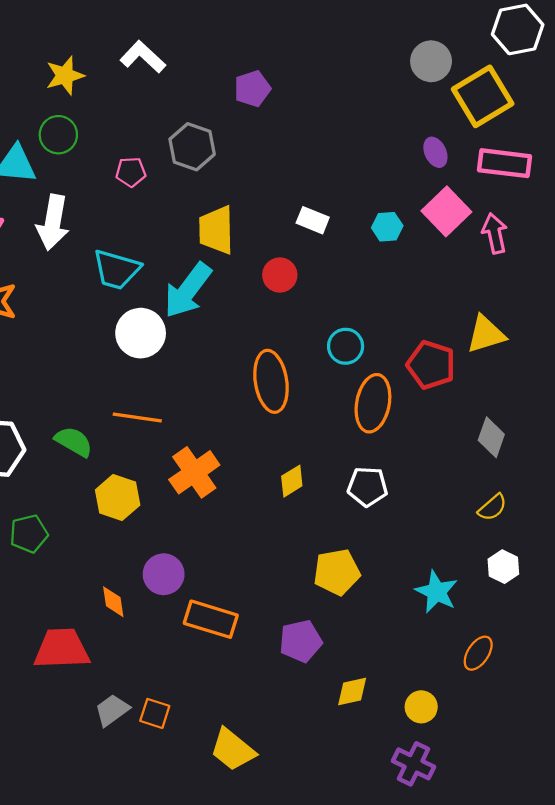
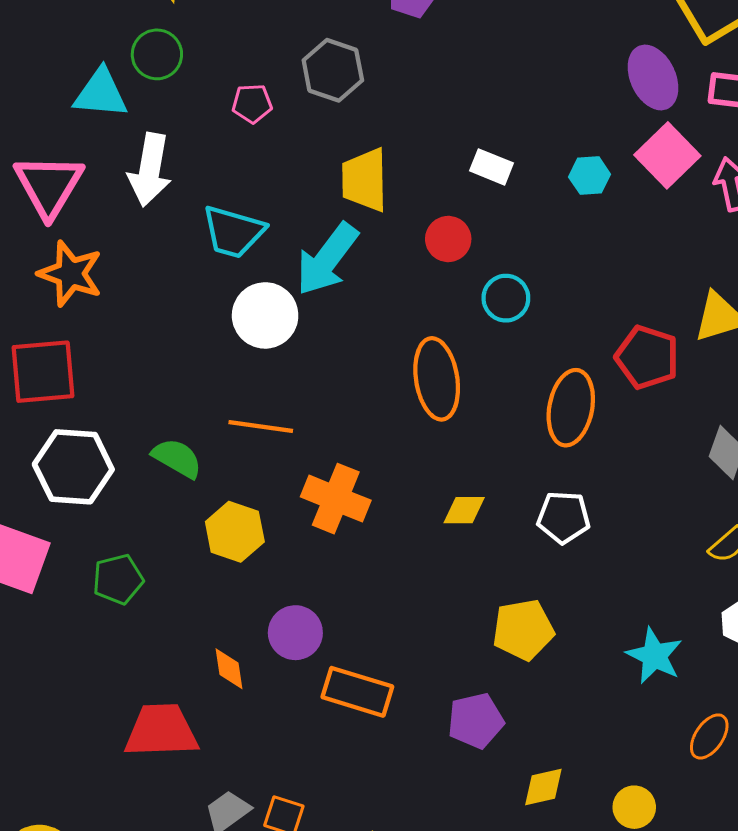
purple ellipse: (435, 152) -> (653, 77), size x1.6
cyan circle: (346, 346) -> (506, 298), moved
orange cross: (194, 472) -> (336, 499), turned -33
yellow diamond: (292, 481) -> (464, 510), turned 32

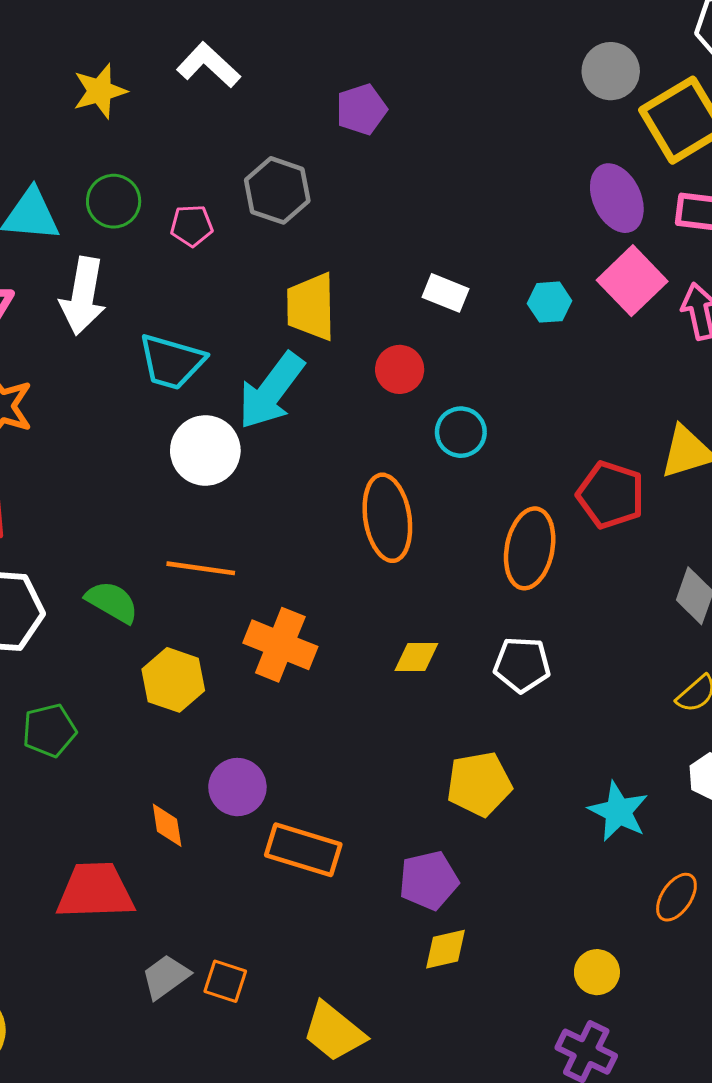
green circle: (157, 54) -> (114, 201), moved
yellow diamond: (543, 787) -> (446, 949), moved

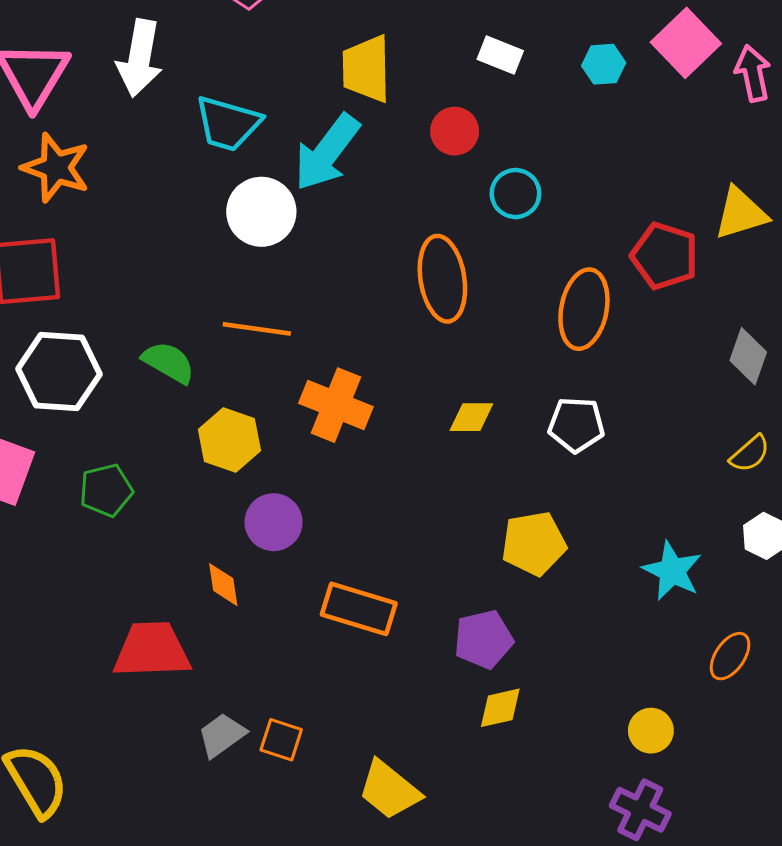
purple circle: (237, 787) -> (274, 522), moved

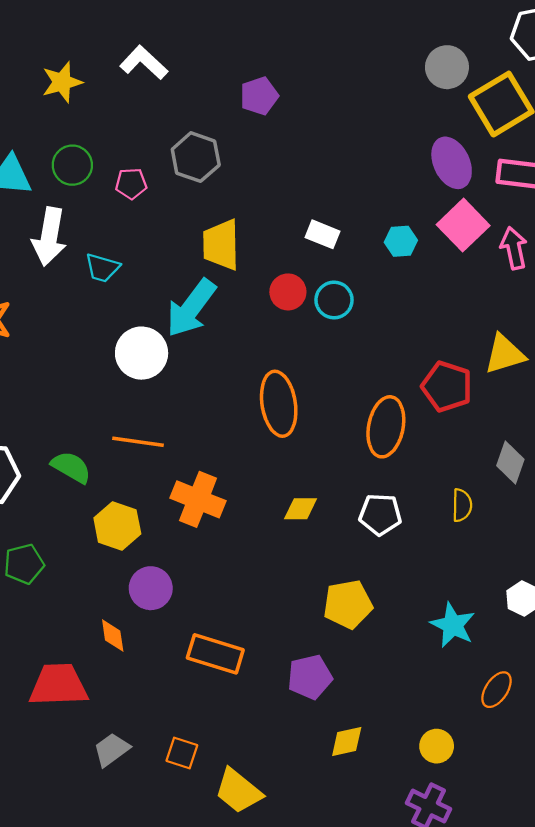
cyan trapezoid: (228, 124) -> (102, 268), moved, size x0.7
cyan circle: (515, 194) -> (334, 300), moved
yellow semicircle: (750, 454) -> (462, 505), moved, turned -48
yellow diamond: (500, 708) -> (347, 741), moved
orange square: (281, 740) -> (182, 753), moved

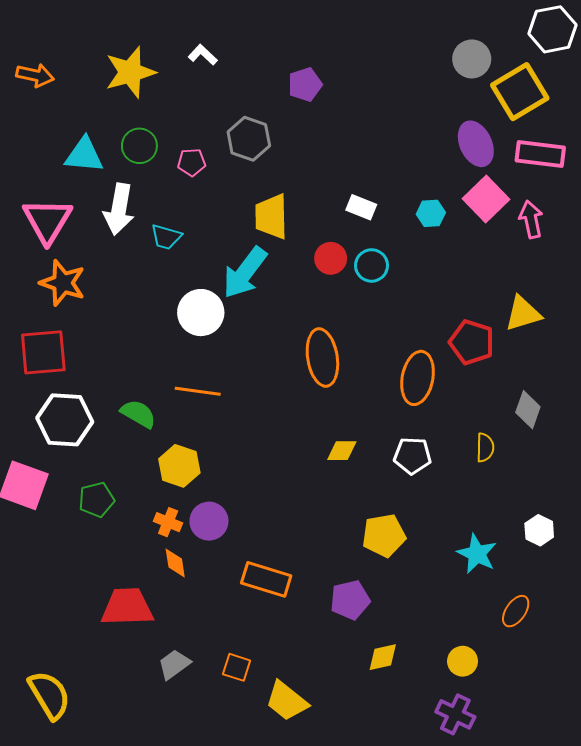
white L-shape: (144, 63) -> (203, 55), size x0.7
yellow star: (62, 82) -> (130, 72), size x1.4
orange cross: (198, 499) -> (168, 522), moved, size x0.6

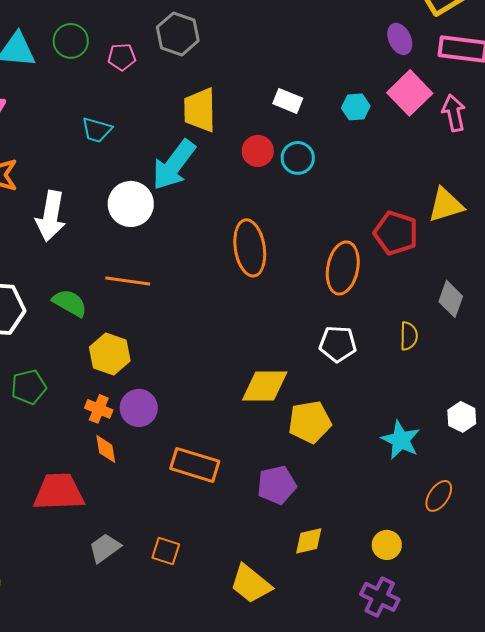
purple ellipse: (476, 144) -> (400, 39), size x0.7
white arrow: (119, 209) -> (51, 216), moved
yellow diamond: (342, 451) -> (265, 386), moved, size x1.6
yellow trapezoid: (287, 701) -> (251, 584), moved

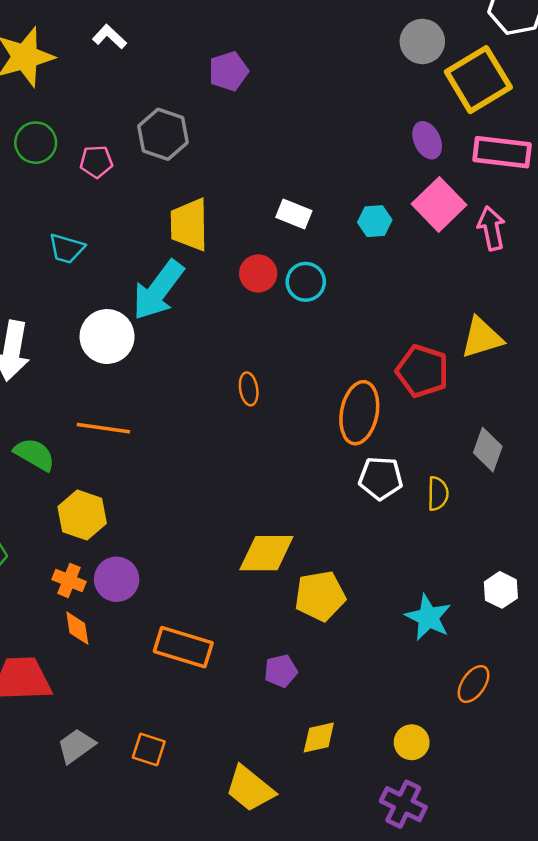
orange ellipse: (250, 248) -> (249, 389), size x0.5
white pentagon: (338, 344) -> (381, 478), moved
purple pentagon: (277, 485) -> (281, 671), size x0.7

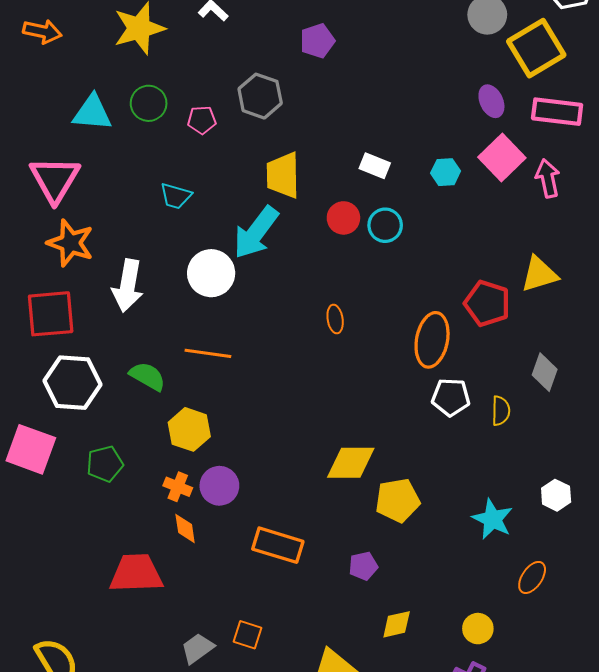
gray trapezoid: (76, 746) -> (198, 648), moved

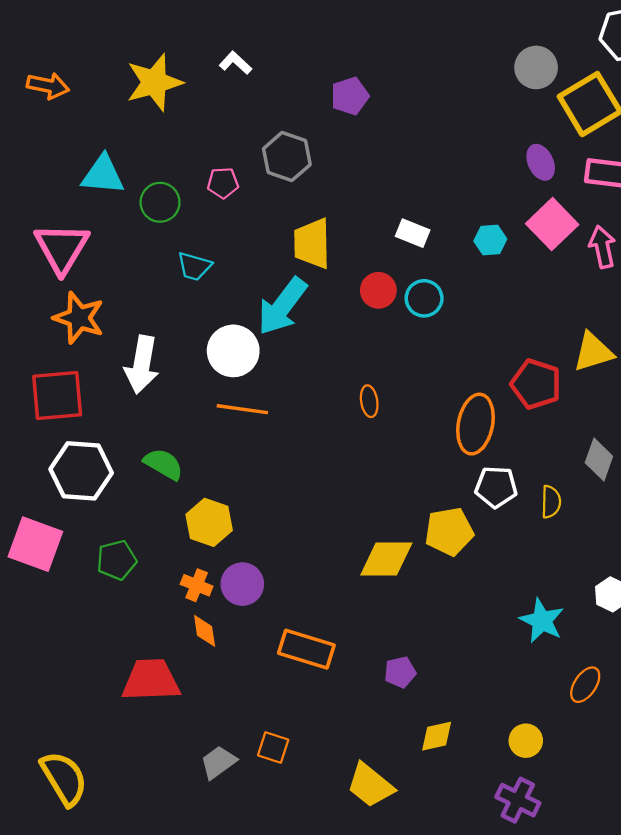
green circle: (149, 103) -> (160, 202), moved
orange line: (208, 353) -> (242, 409), moved
yellow pentagon: (398, 500) -> (449, 531), moved

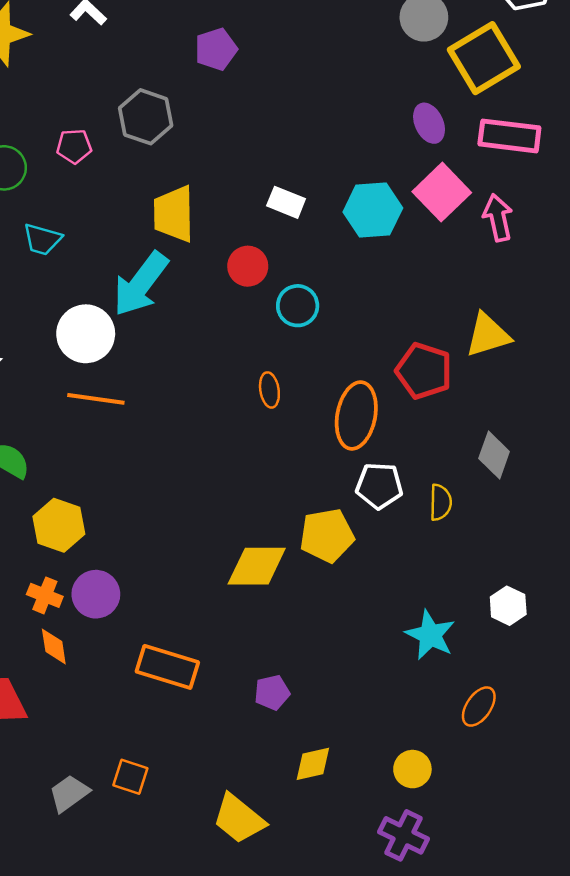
cyan hexagon: (490, 240) -> (373, 210), size x1.6
cyan circle: (424, 298) -> (298, 306), moved
orange ellipse: (369, 401) -> (269, 390), moved

